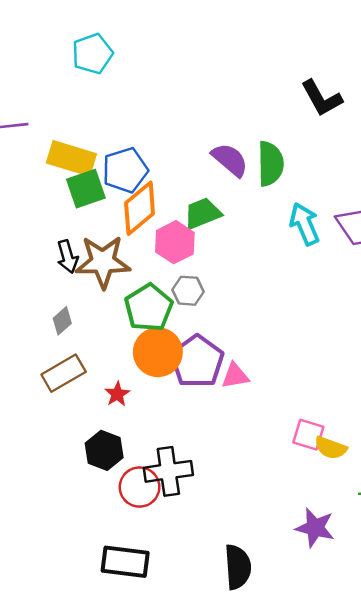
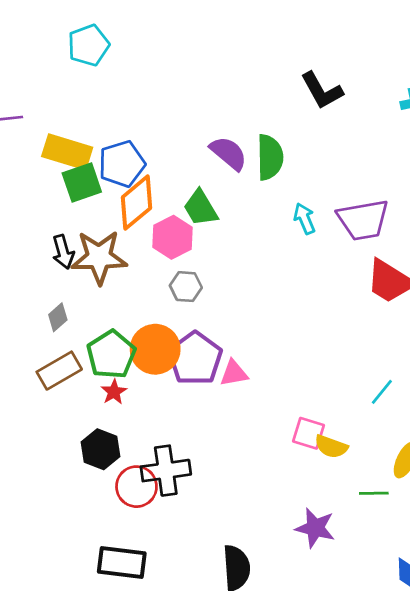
green trapezoid: (202, 213) -> (200, 208), turned -99
cyan arrow: (305, 224) -> (304, 219), size x0.7
green pentagon: (149, 308) -> (111, 355), moved

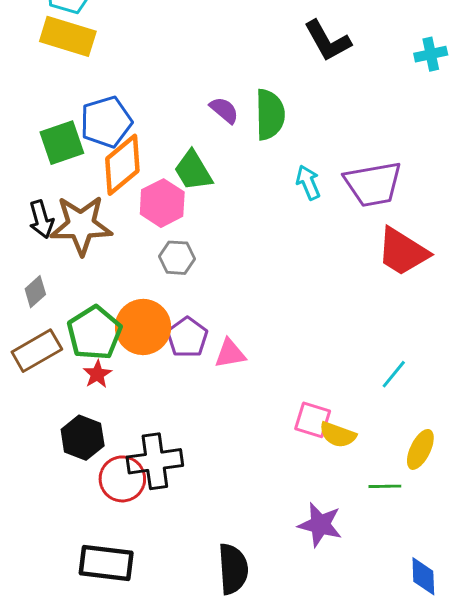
yellow rectangle: (67, 152) -> (68, 36), moved
purple semicircle: (228, 153) -> (224, 110), size x0.7
purple pentagon: (195, 359) -> (187, 337), size x0.7

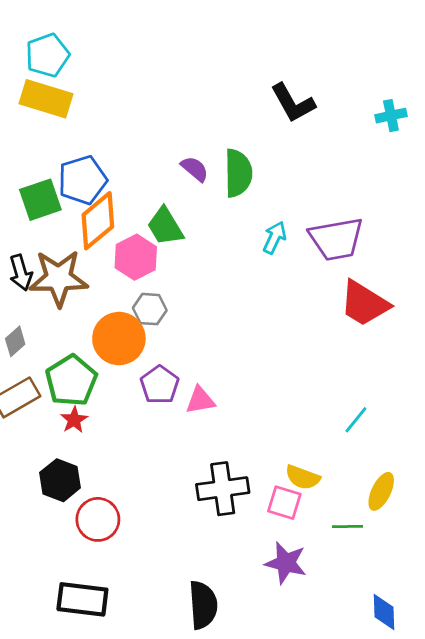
cyan arrow: (308, 182) -> (275, 238), turned 48
orange circle: (143, 327) -> (119, 339), moved
pink square: (313, 420) -> (284, 503), moved
black cross: (155, 461) -> (223, 489), moved

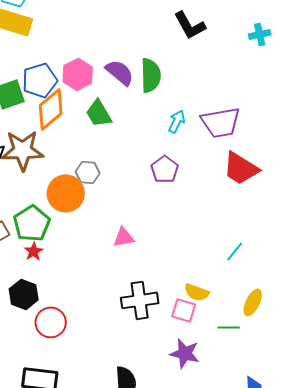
purple semicircle: (195, 169) -> (120, 72), size x1.4
pink hexagon: (136, 257) -> (78, 74), moved
purple pentagon: (160, 385) -> (165, 169), moved

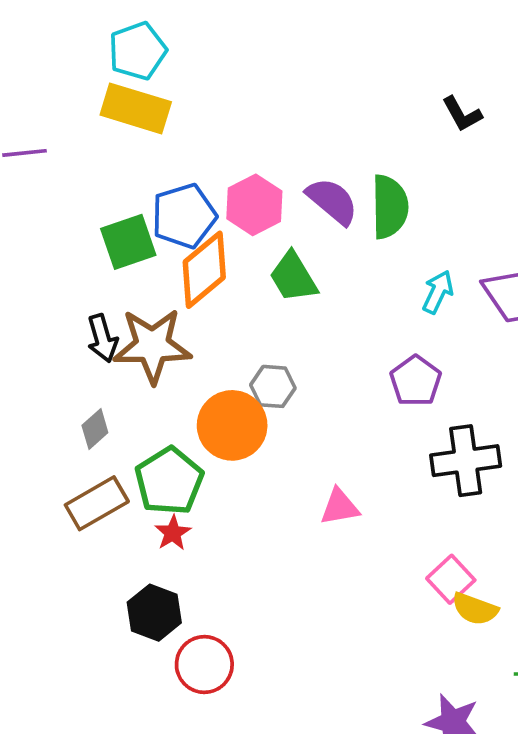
black L-shape: (190, 25) -> (462, 114), size x0.7
black cross: (140, 300) -> (466, 461), moved
pink square: (184, 310) -> (451, 579), moved, turned 30

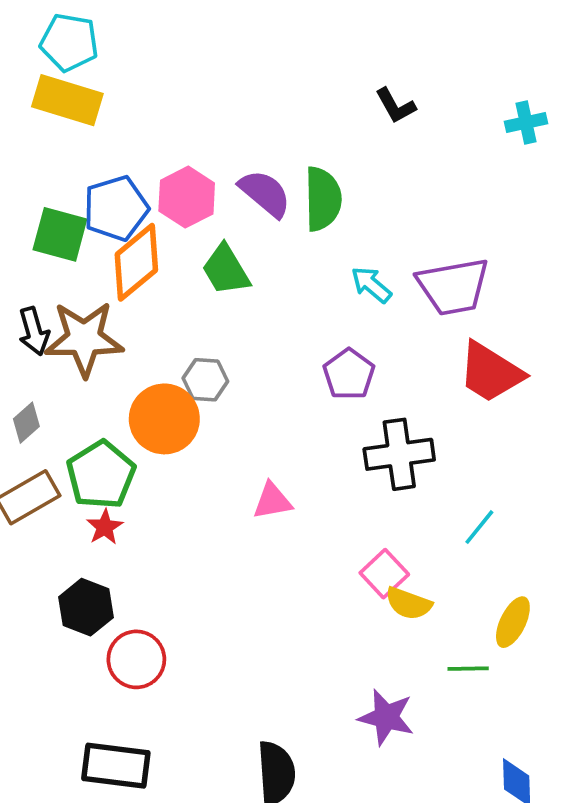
cyan pentagon: (138, 51) -> (69, 42), turned 30
green square: (128, 242) -> (60, 234), turned 34
cyan arrow: (438, 292) -> (371, 285), turned -75

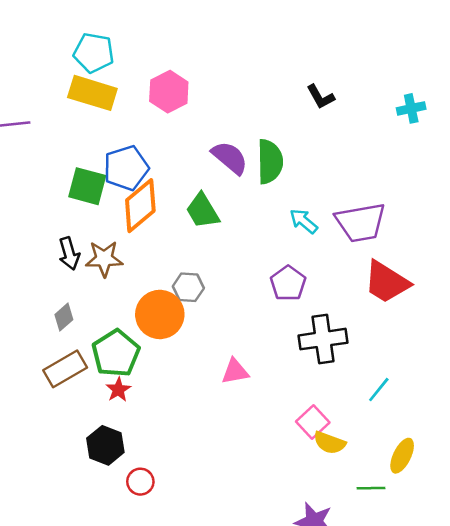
pink hexagon: (187, 197) -> (169, 92), moved
brown star: (84, 339) -> (104, 259), size x0.7
red circle: (136, 659) -> (140, 482), size x0.7

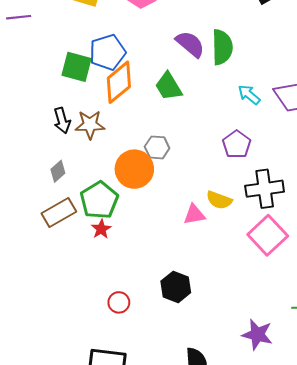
pink square: (313, 422) -> (268, 235), moved, size x1.5
yellow semicircle: (330, 443) -> (219, 200), moved
black hexagon: (105, 445) -> (176, 287), moved

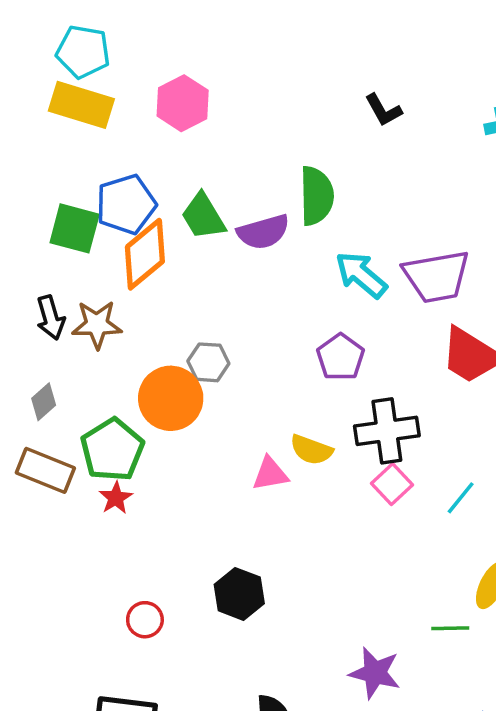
purple semicircle: (190, 44) -> (263, 232), moved, turned 124
green trapezoid: (168, 86) -> (203, 216), moved
cyan arrow: (249, 95) -> (361, 275), size x1.4
brown rectangle: (59, 213) -> (45, 470), turned 52
pink square: (268, 235) -> (392, 484), moved, size x0.6

